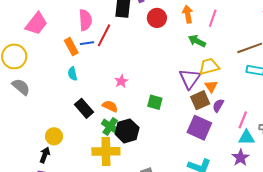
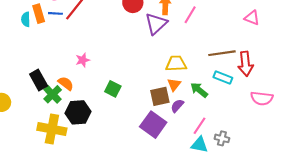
green arrow: (197, 41) -> (199, 90), moved
cyan semicircle: (73, 74) -> (26, 19), moved
purple triangle: (190, 79) -> (156, 24), moved
green cross: (110, 126) -> (53, 94), moved

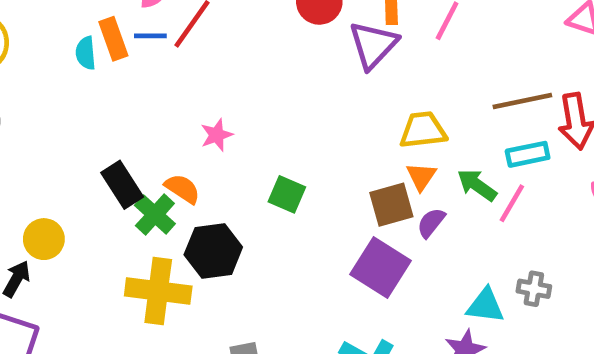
cyan rectangle: (223, 77) -> (528, 154), turned -30
pink line: (199, 126) -> (512, 203), moved

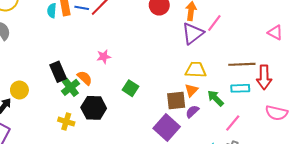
purple triangle: (373, 45) -> (193, 33), moved
pink line: (512, 203) -> (233, 123), moved
yellow cross: (158, 291) -> (66, 122), size x0.6

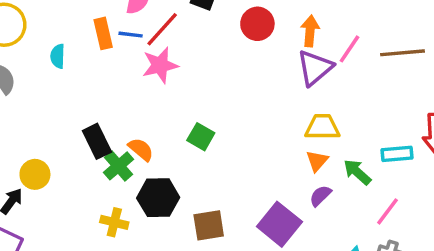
cyan semicircle: (52, 11) -> (58, 56), moved
pink star: (104, 57) -> (160, 65), moved, size x1.5
brown line: (242, 64) -> (402, 53), moved
green square: (130, 88) -> (201, 137), moved
brown square: (176, 101) -> (209, 225), moved

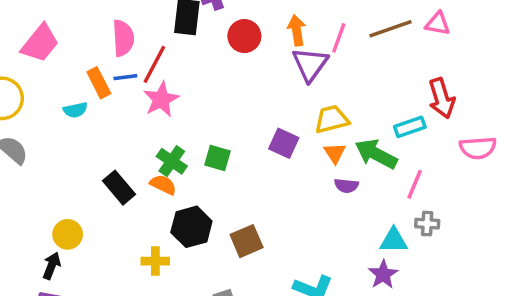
cyan semicircle: (58, 56) -> (75, 110), moved, turned -90
green cross: (118, 166) -> (172, 161), moved
green arrow: (357, 172) -> (376, 154), size x1.4
purple semicircle: (320, 196) -> (346, 186), turned -115
purple square: (279, 224) -> (284, 143), moved, size x0.7

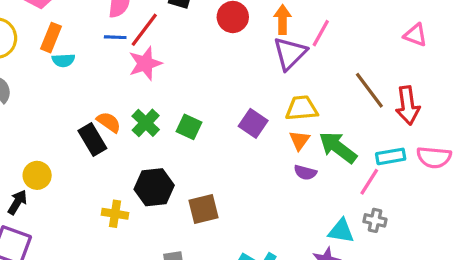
brown line: (390, 29) -> (369, 90), moved, turned 63
orange rectangle: (99, 83) -> (51, 38), moved, turned 40
cyan rectangle: (410, 127) -> (391, 156), moved
orange semicircle: (163, 185) -> (109, 122), moved

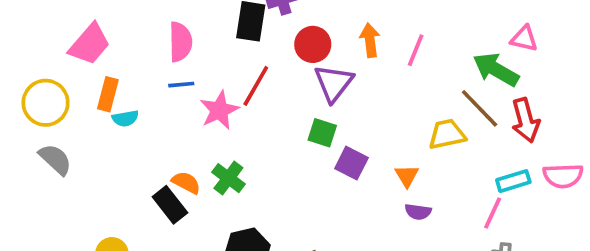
red line: (144, 30) -> (256, 86), moved
purple triangle: (290, 53) -> (334, 83), moved
yellow trapezoid: (302, 108) -> (447, 134), moved
green square: (189, 127) -> (322, 133), moved
green arrow: (338, 147) -> (496, 69), moved

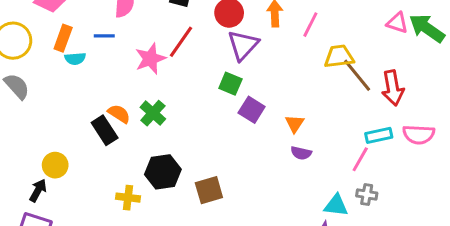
green arrow: (496, 69) -> (427, 28), moved
blue line: (181, 85) -> (104, 36), moved
yellow trapezoid: (447, 134) -> (339, 56), moved

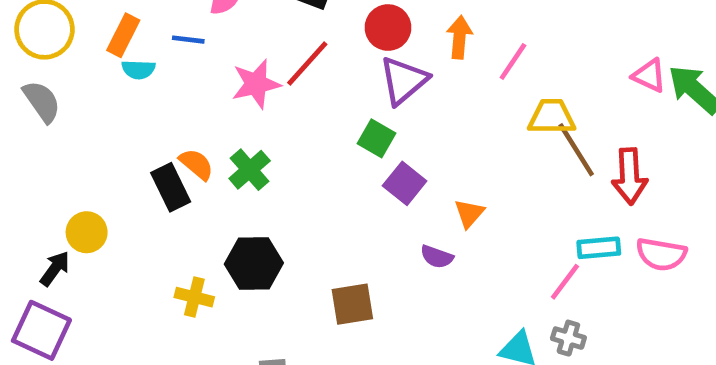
purple semicircle: (301, 153) -> (437, 257), moved
brown square: (209, 190) -> (352, 304), moved

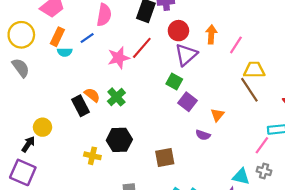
blue line: (188, 40) -> (87, 38), turned -40
brown line: (576, 150) -> (249, 90), moved

